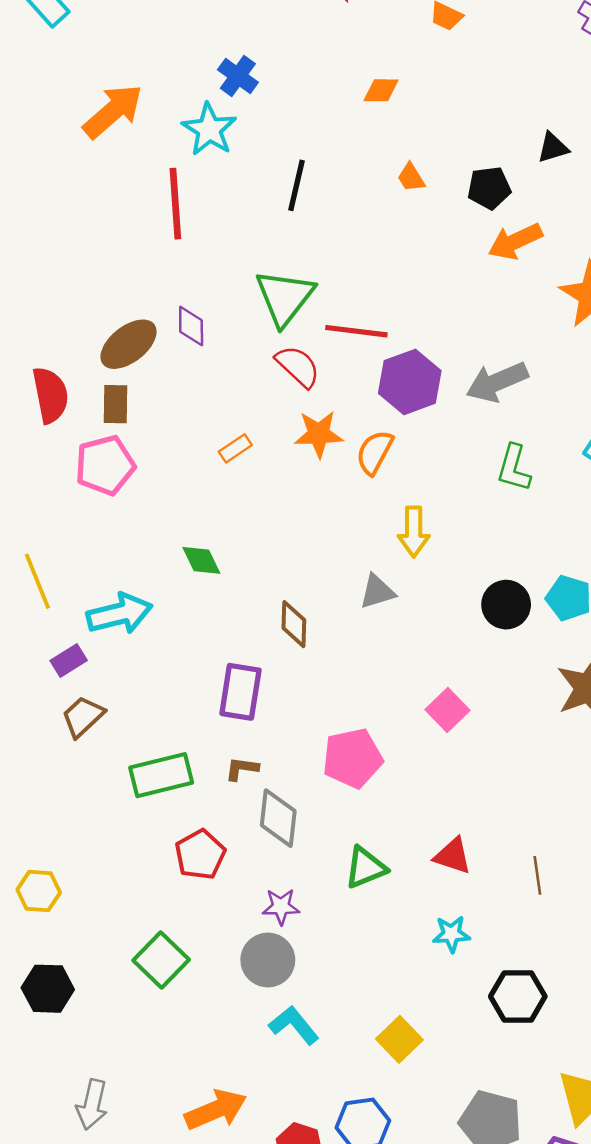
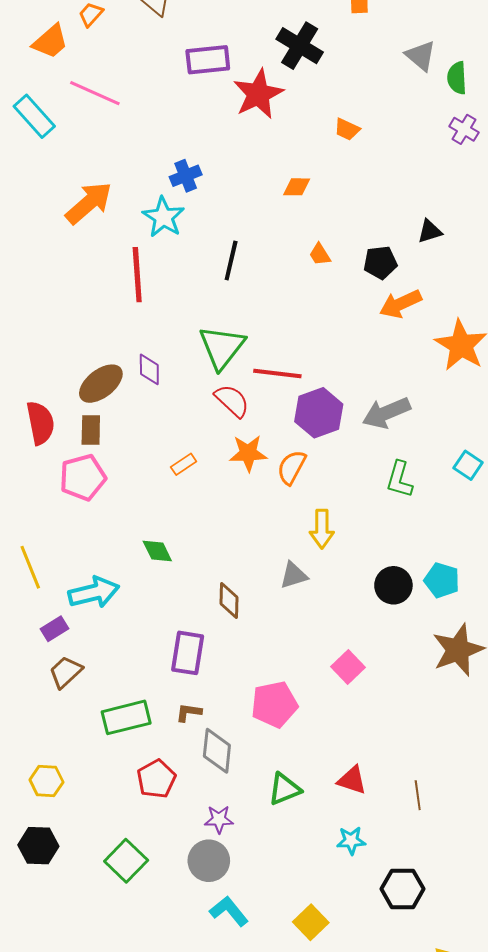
blue cross: (238, 76) -> (186, 176), turned 32
yellow hexagon: (39, 891) -> (46, 781), moved
black hexagon: (48, 989) -> (38, 846), moved

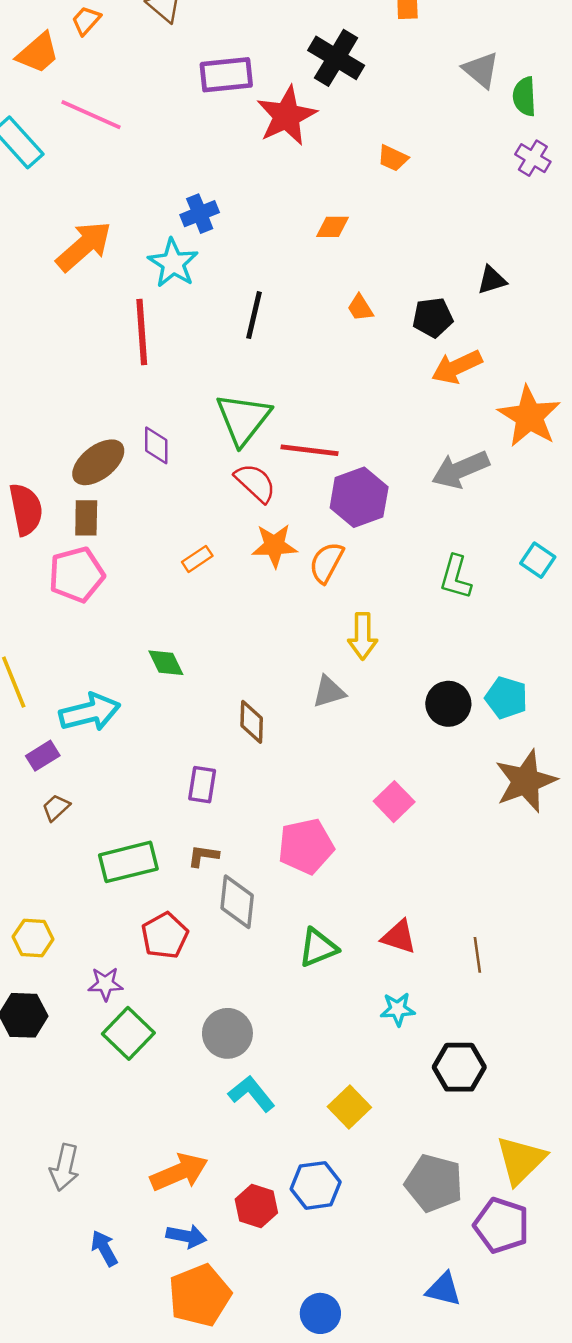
gray arrow: (386, 413) -> (460, 470), moved
purple rectangle: (188, 653) -> (202, 785), size x0.7
brown trapezoid: (66, 672) -> (56, 808), size x0.7
purple star: (219, 819) -> (105, 984), moved

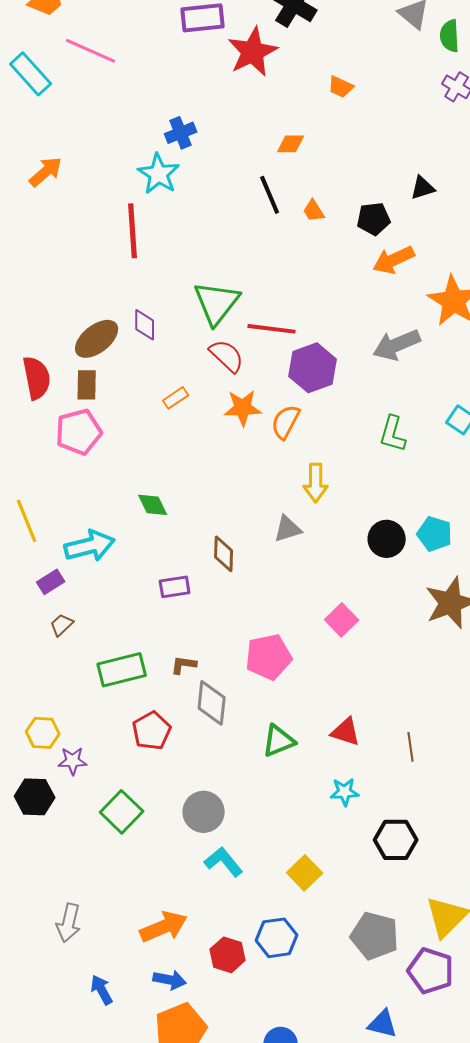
orange arrow: (84, 246) -> (46, 172), moved, size x0.7
black line: (254, 315) -> (270, 195), moved, turned -36
orange rectangle: (197, 559) -> (176, 398), moved
purple rectangle: (202, 785) -> (175, 587), moved, turned 72
purple star: (105, 984) -> (73, 761), moved

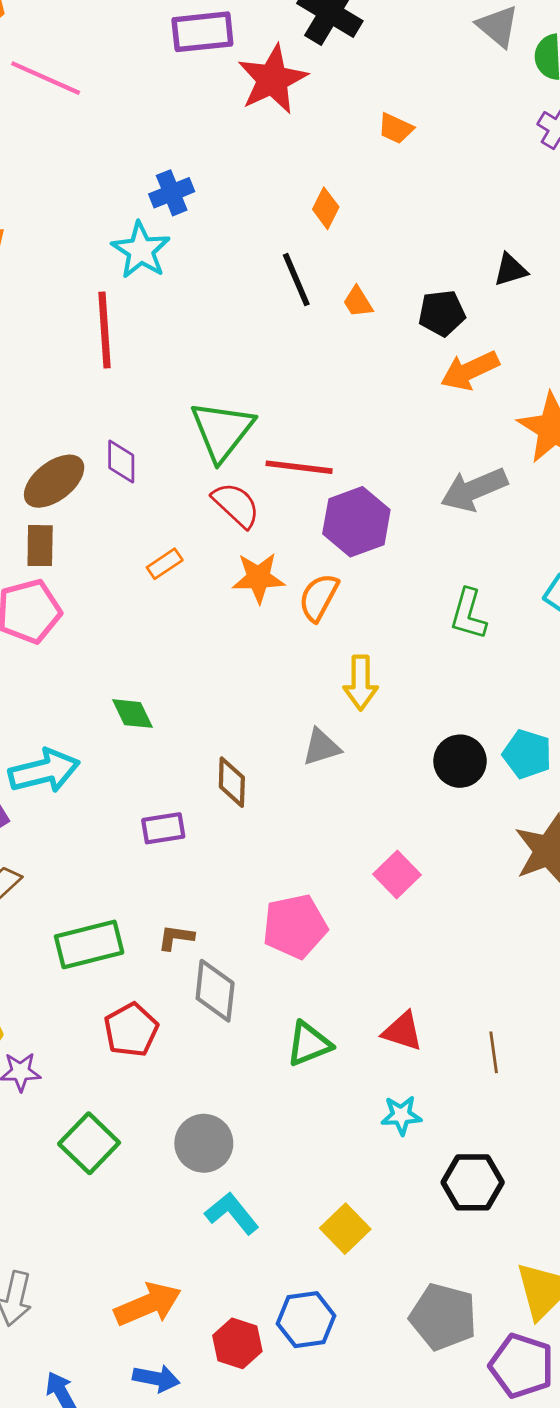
orange diamond: (291, 144) -> (326, 208), turned -64

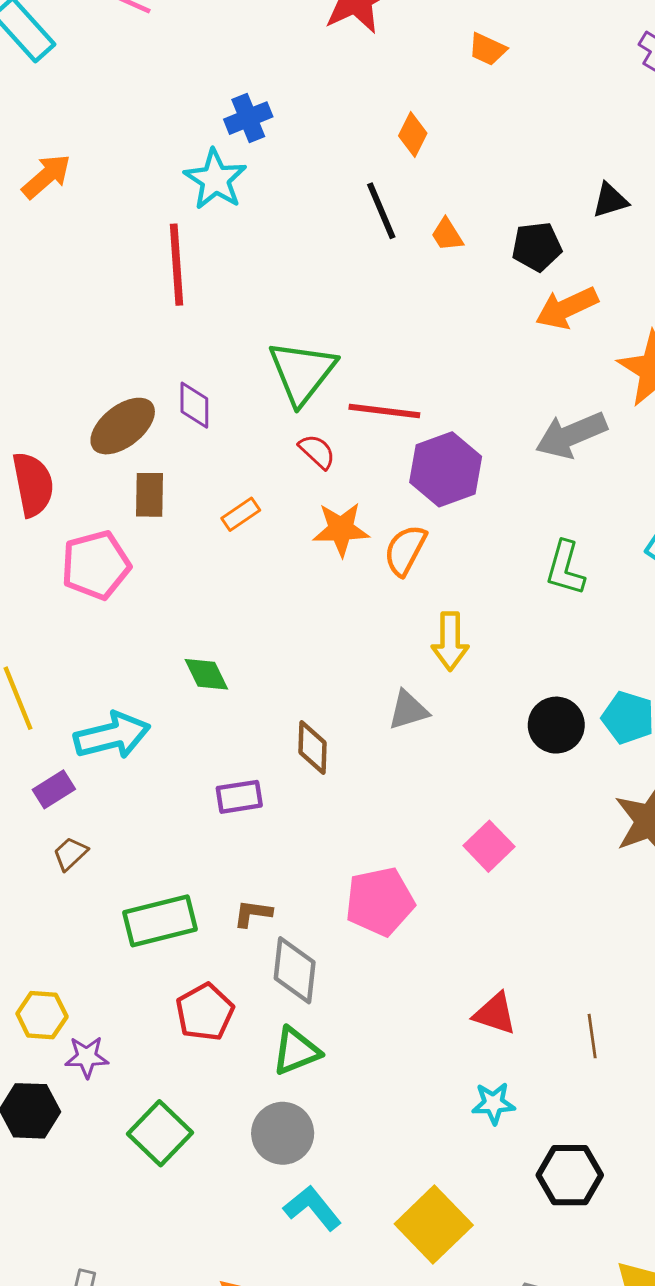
red semicircle: (236, 505) -> (317, 451), size x0.7
brown rectangle: (40, 546) -> (150, 495), moved
green triangle: (309, 1044) -> (296, 1051), moved
yellow square: (345, 1229) -> (434, 1224), size x1.4

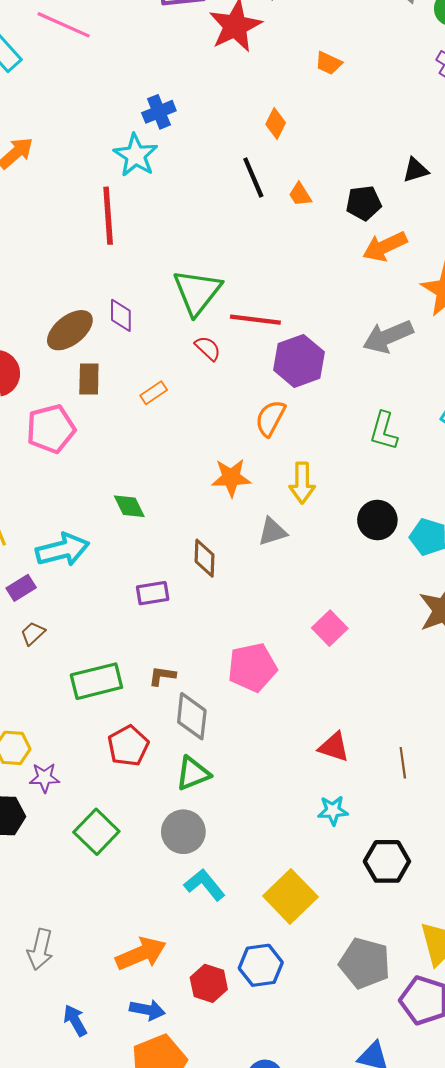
orange star: (341, 529) -> (231, 478), moved
black circle: (556, 725) -> (377, 520), moved

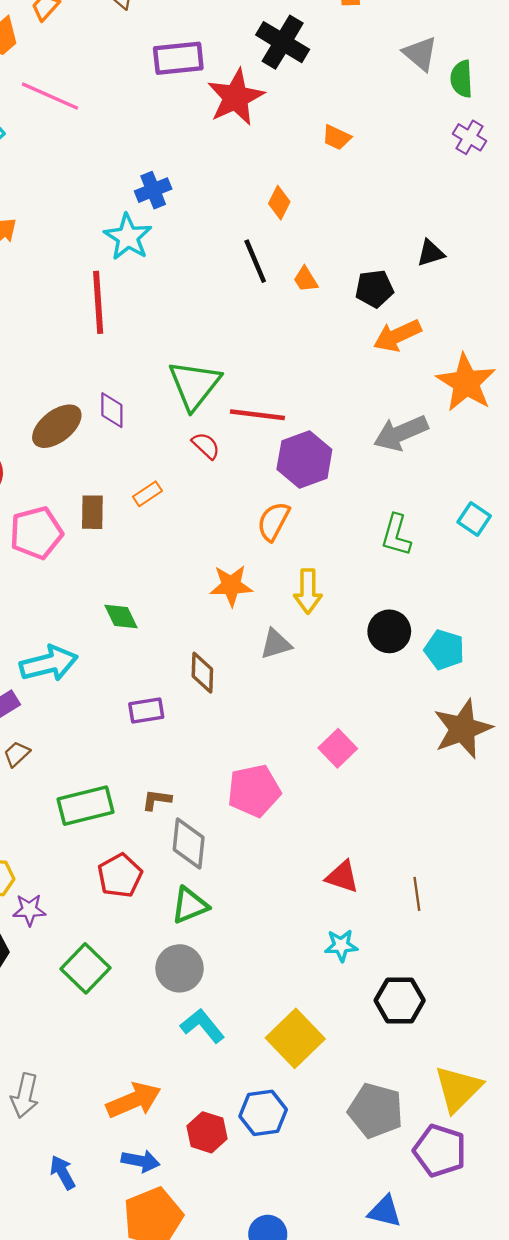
brown rectangle: (89, 379) -> (92, 512), moved

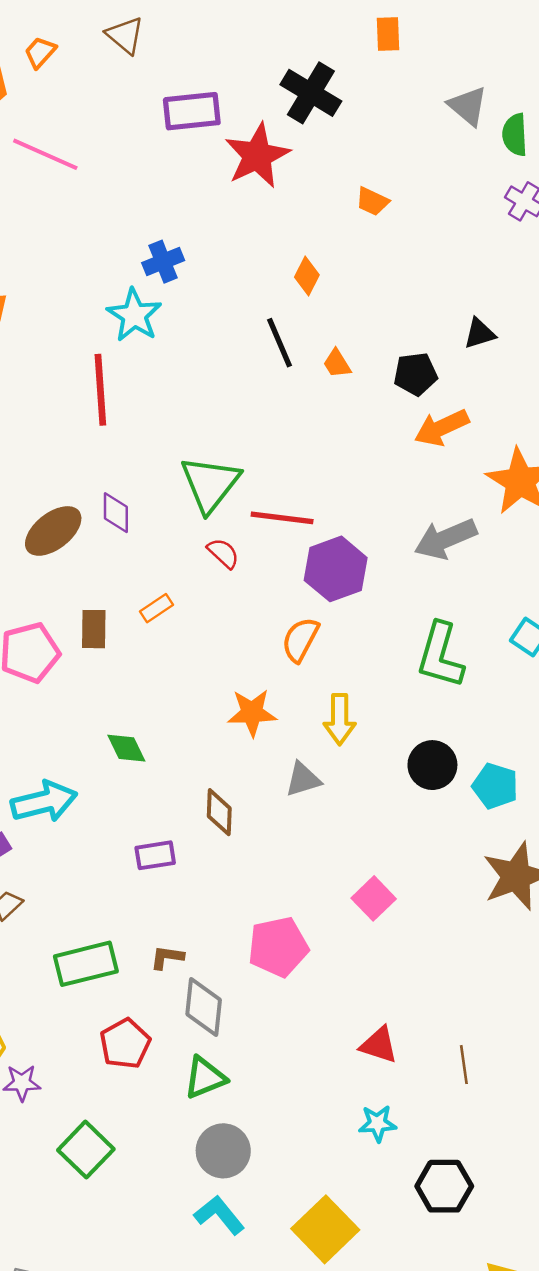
green L-shape: (396, 535) -> (440, 655), size x1.4
gray circle: (179, 968) -> (223, 1151), moved

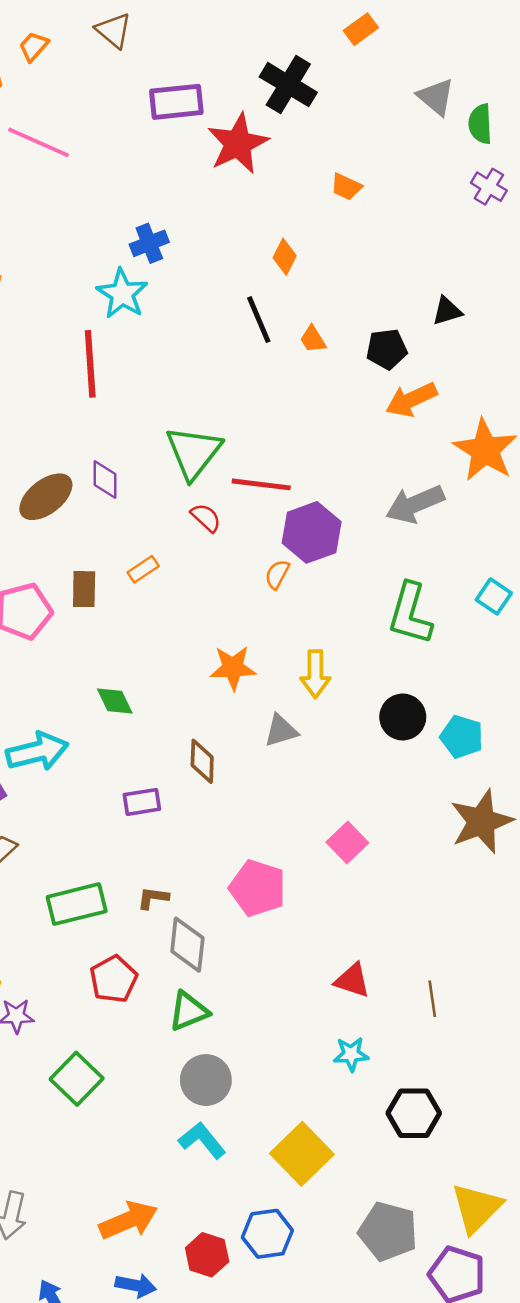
orange rectangle: (388, 34) -> (361, 29), turned 56
orange semicircle: (300, 640) -> (277, 574), moved, size x0.7
pink pentagon: (278, 947) -> (258, 888), turned 30

